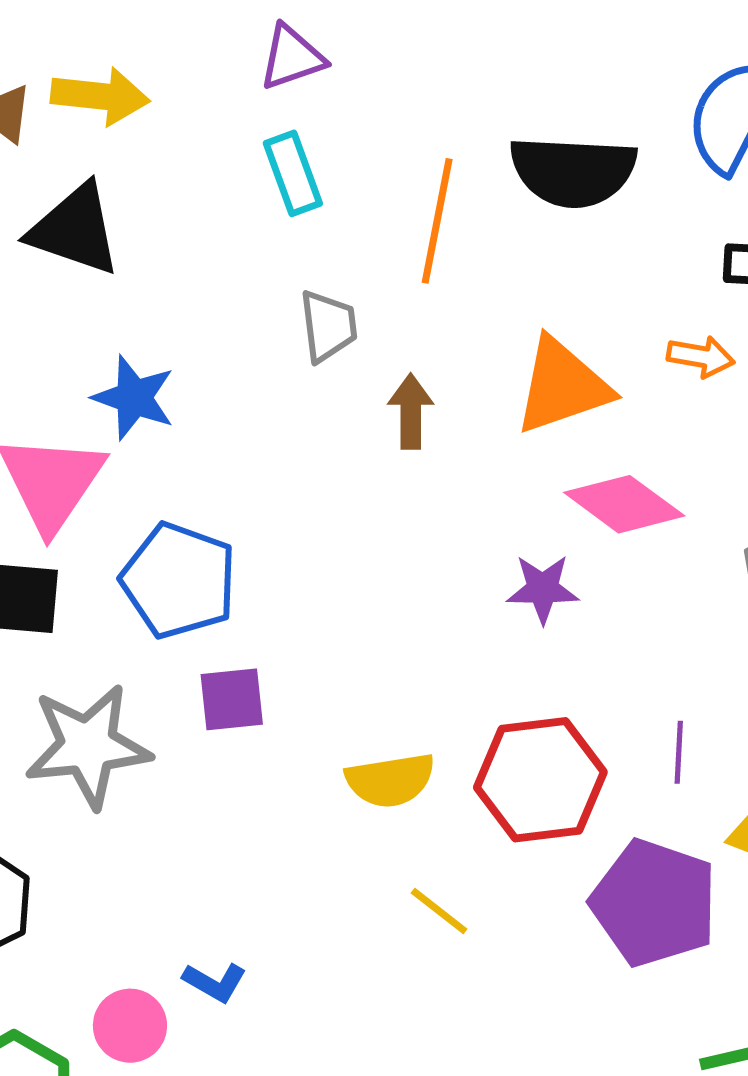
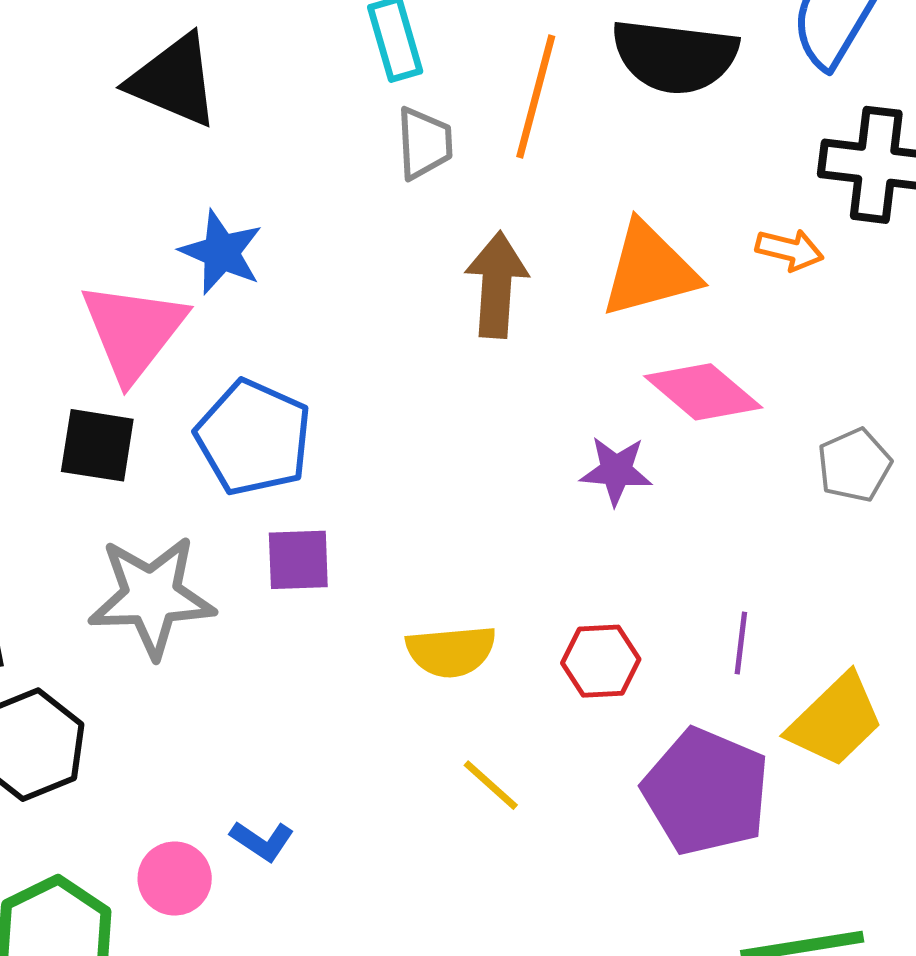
gray trapezoid: (328, 326) -> (424, 143), moved
brown arrow: (411, 411) -> (497, 285), size x1.4
red hexagon: (540, 780) -> (601, 661), size x0.6

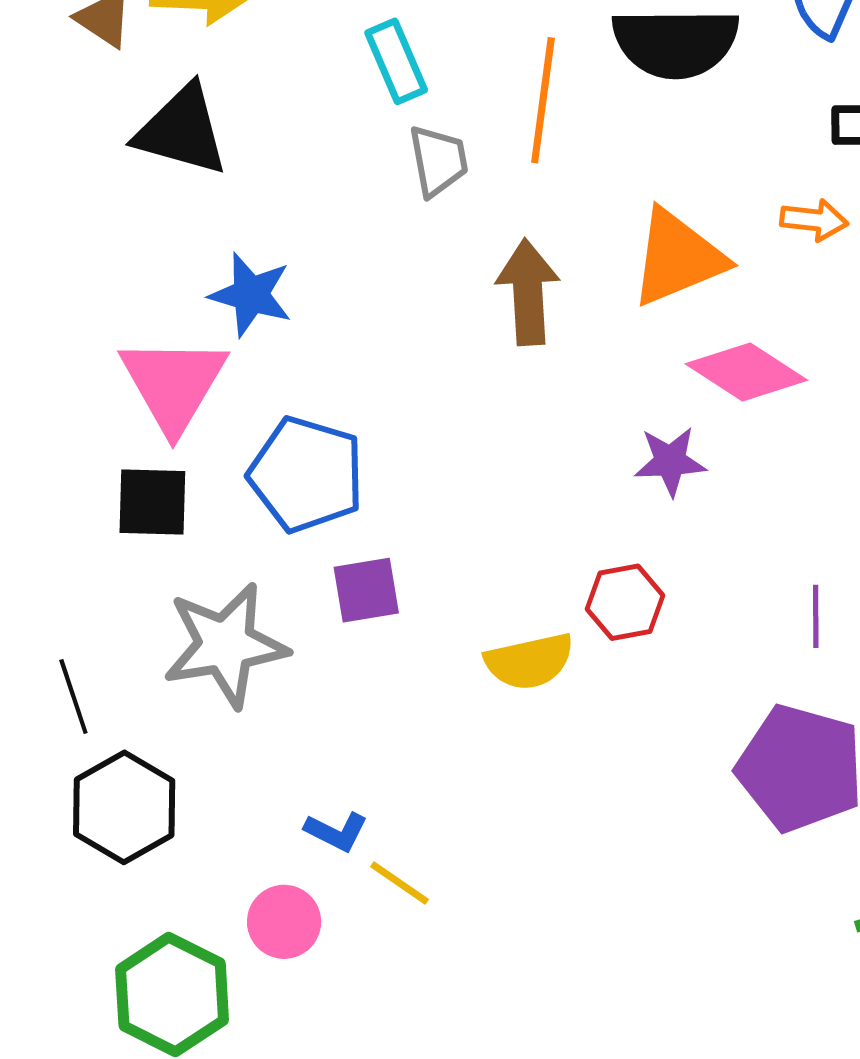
red hexagon: (601, 661) -> (625, 602), moved
yellow line: (491, 785) -> (400, 883), moved
blue L-shape: (262, 841) -> (336, 832), moved

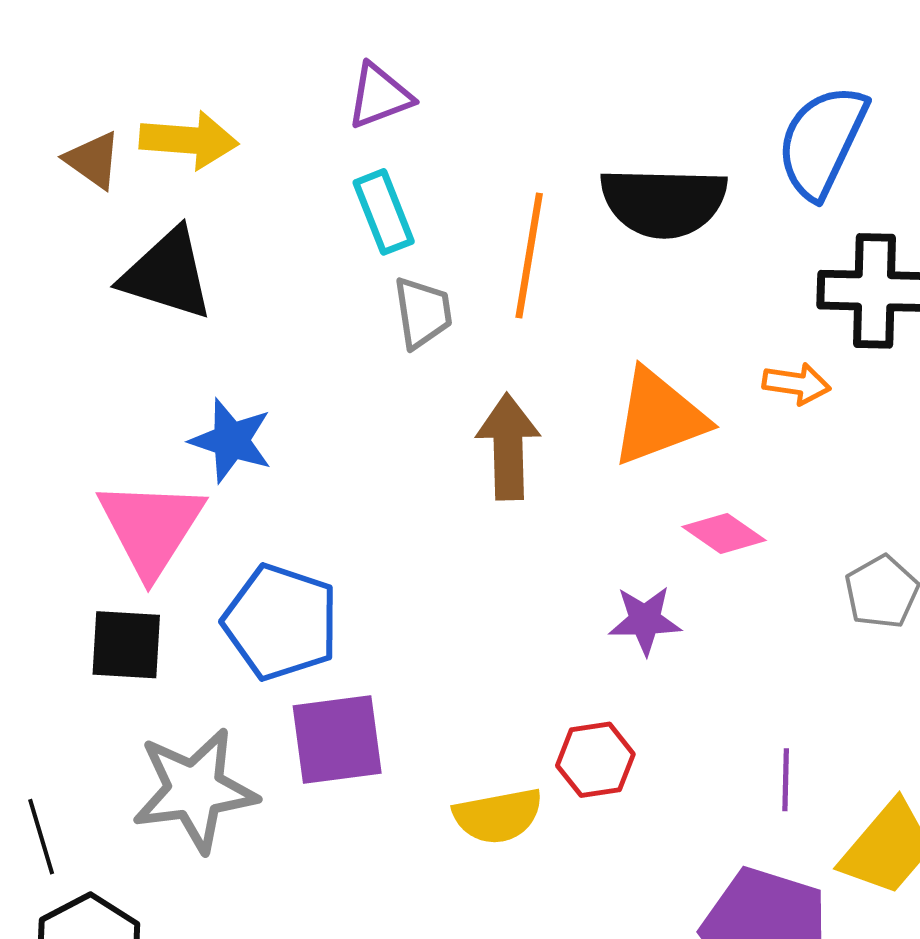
pink diamond: (746, 372) -> (724, 533), size x0.7
purple square: (366, 590) -> (337, 740), size x1.4

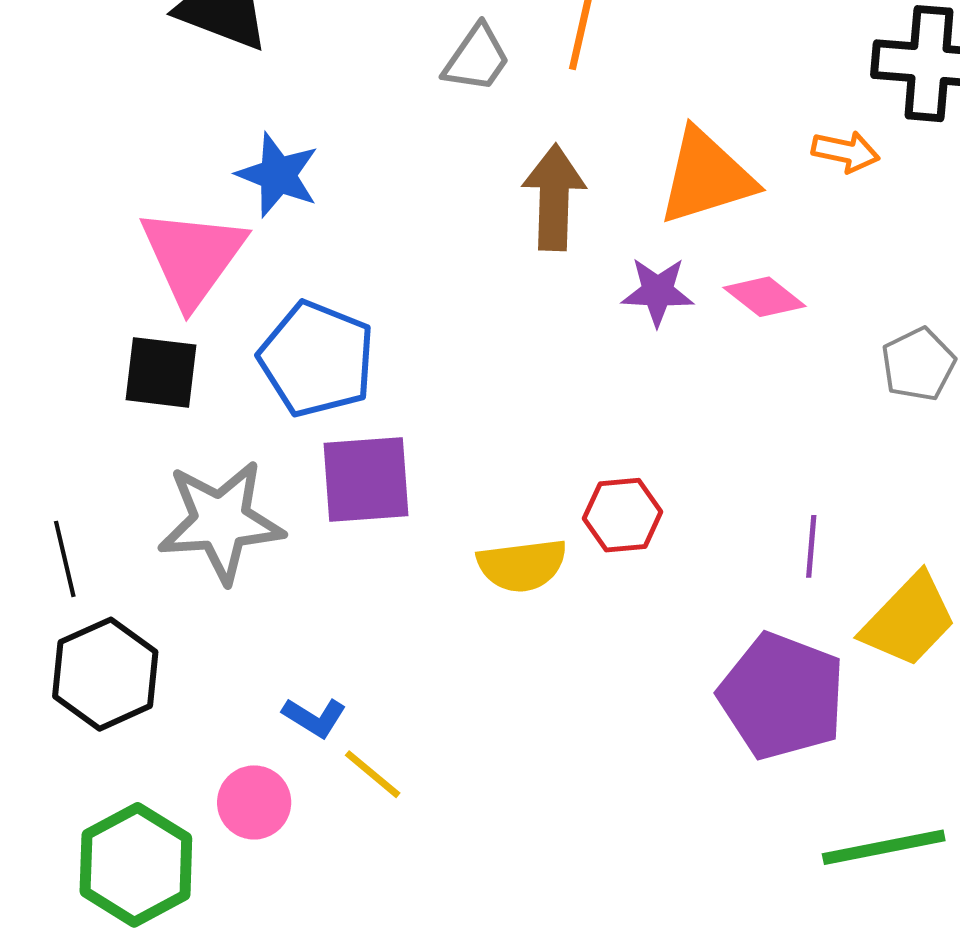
gray trapezoid: (423, 313) -> (477, 58), turned 40
purple star: (645, 620) -> (658, 292), moved

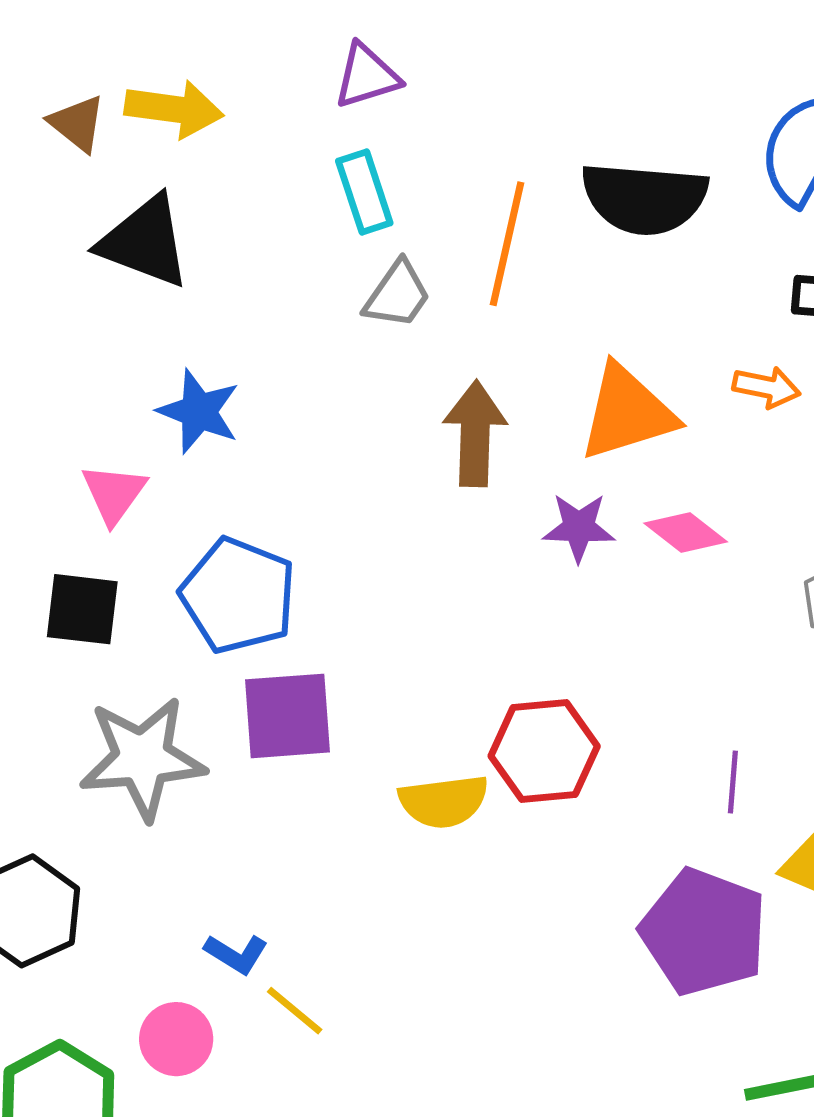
pink triangle: (193, 257) -> (114, 494), size x0.6
red hexagon: (623, 515) -> (544, 751), size x1.4

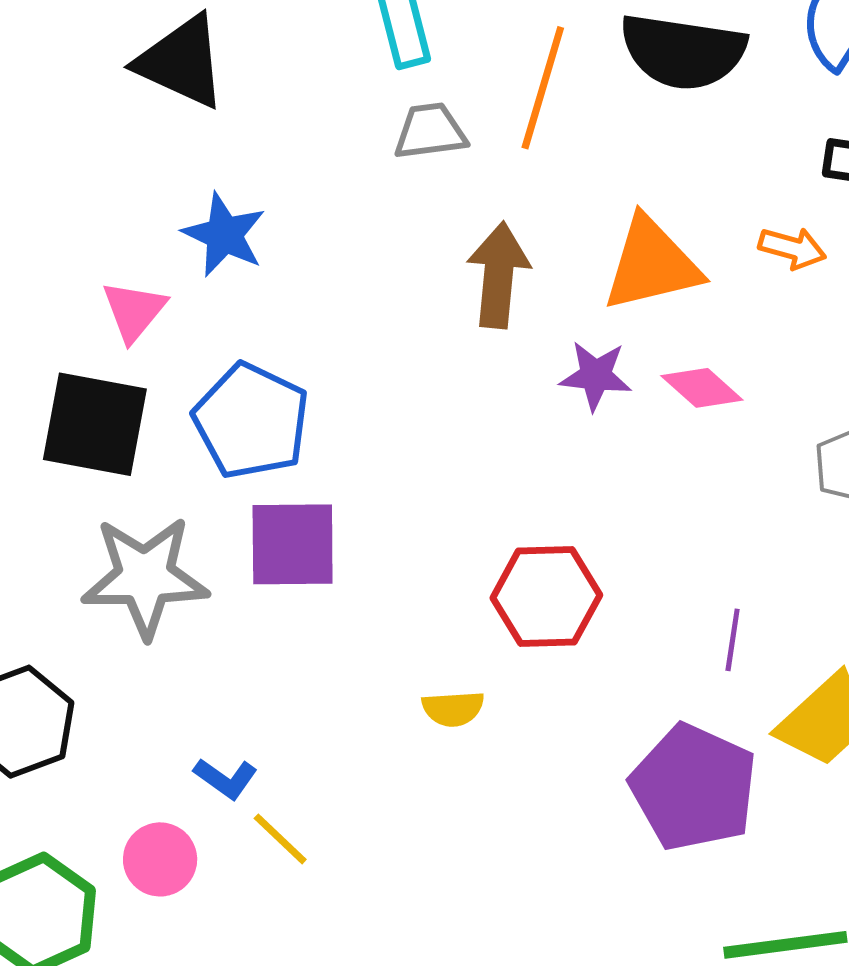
gray trapezoid: (397, 295) -> (430, 131), turned -136
black square: (82, 609) -> (95, 424), size x1.4
yellow semicircle: (444, 801) -> (453, 709), moved, size x0.7

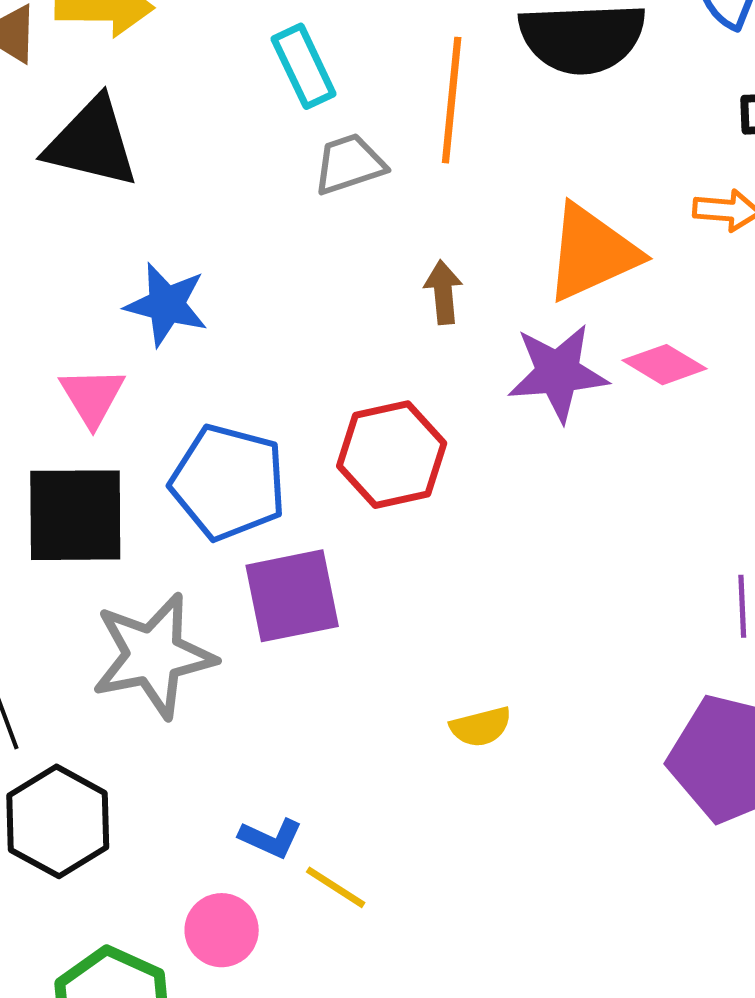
brown arrow: (498, 275) -> (443, 292), size x0.6
purple star: (596, 376) -> (558, 373), size x1.4
red hexagon: (546, 596) -> (392, 455), moved

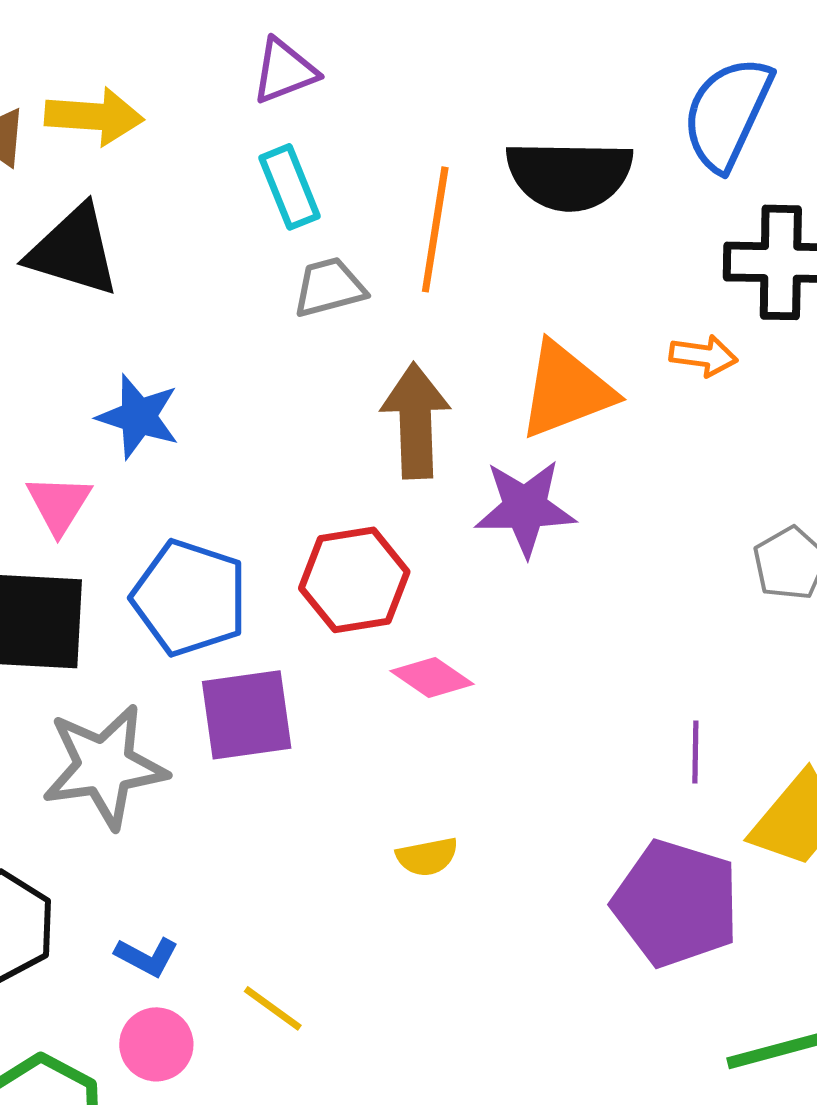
brown arrow: (443, 292) -> (416, 421), size x1.8
pink diamond: (664, 365) -> (432, 678), moved
blue L-shape: (271, 838) -> (147, 957), moved

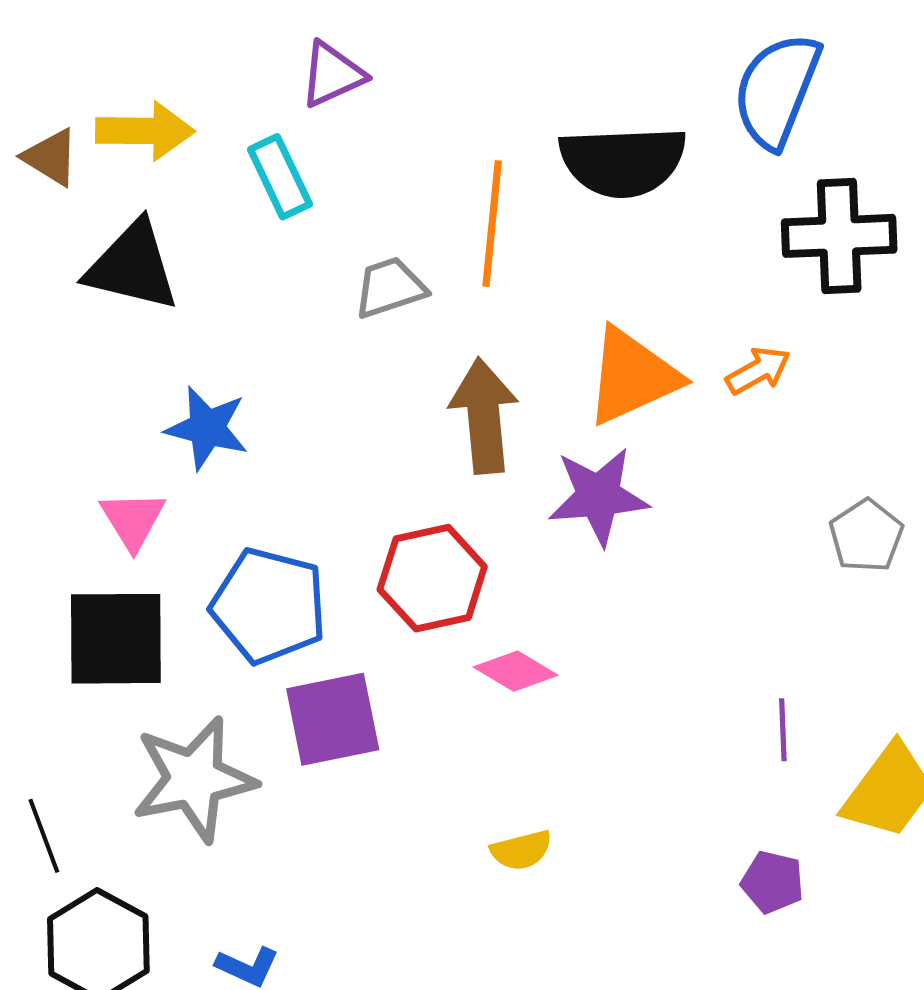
cyan rectangle: (289, 187) -> (280, 177), moved
orange arrow: (703, 356) -> (758, 371), moved, turned -34
purple pentagon: (676, 903) -> (772, 882), size x0.5

